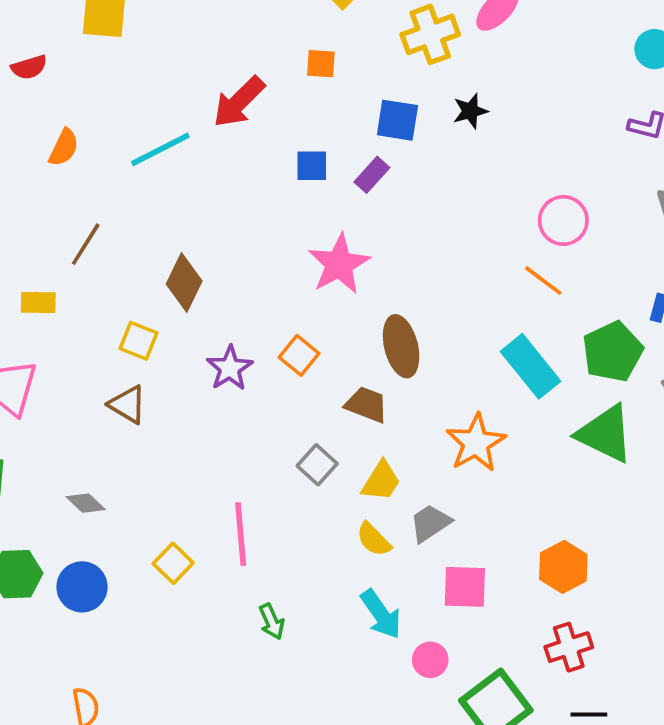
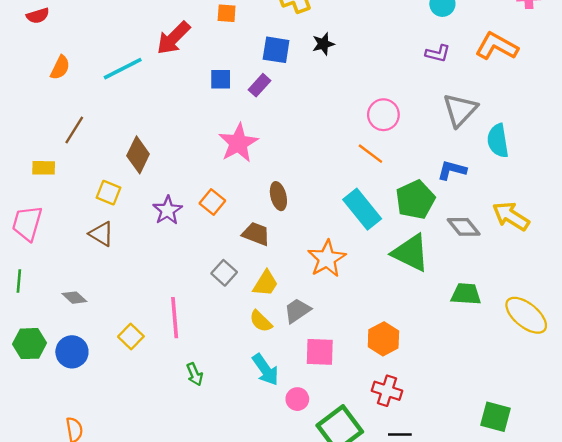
brown ellipse: (401, 346) -> (278, 196), size x0.7
red cross: (569, 647) -> (387, 391), turned 36

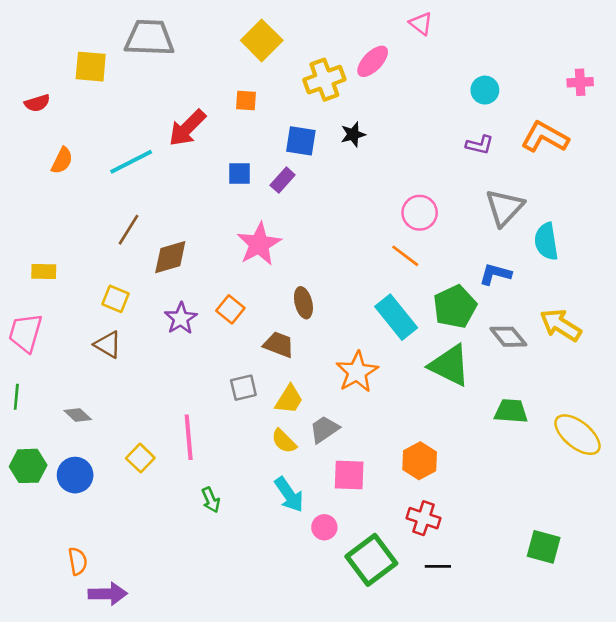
brown line: (74, 130) -> (129, 230), moved
brown diamond: (138, 155) -> (170, 257), moved, turned 48
gray square: (224, 273) -> (243, 388), turned 35

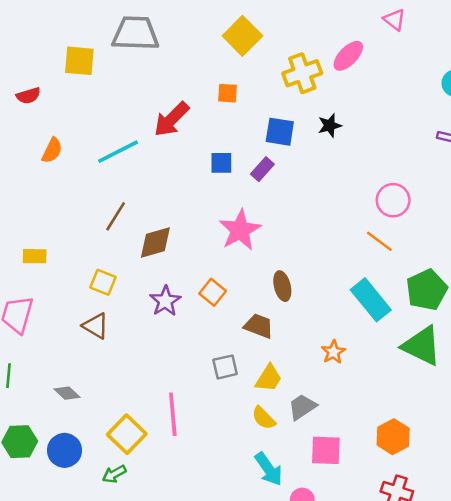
orange star: (357, 372) -> (333, 352), size x0.6
yellow square: (140, 458) -> (127, 434), size x1.4
green arrow: (211, 500) -> (114, 474), moved, turned 85

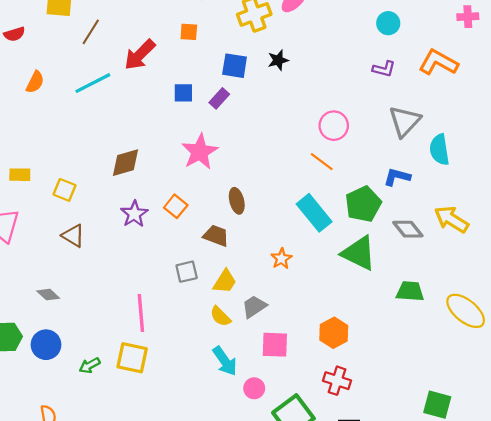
brown line: (116, 216) -> (91, 32), moved
yellow square: (103, 282) -> (65, 190), moved
yellow square: (127, 434) -> (132, 358), moved, turned -32

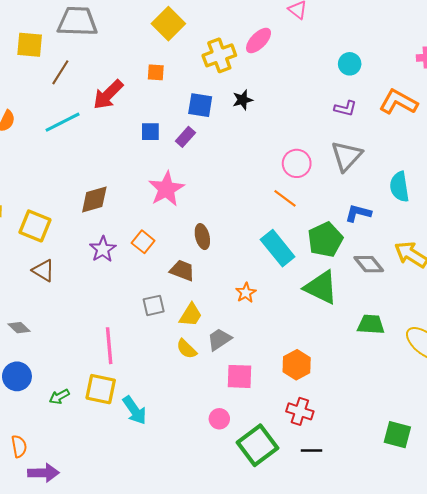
gray triangle: (405, 121) -> (346, 156), moved
yellow square: (65, 190) -> (35, 226), size x1.4
cyan arrow: (225, 361) -> (135, 410), moved

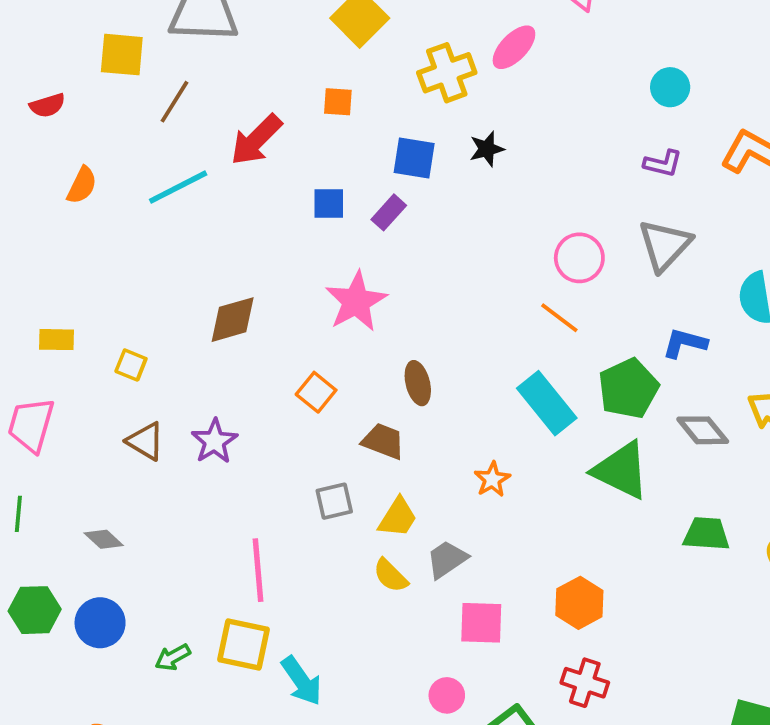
yellow square: (35, 226) -> (131, 365), size x0.6
purple star: (103, 249) -> (214, 441), moved

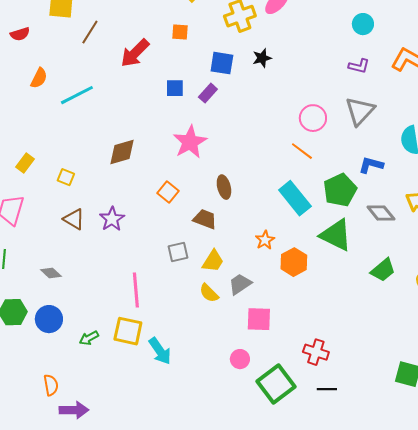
cyan line: (178, 187) -> (77, 95), moved
yellow rectangle: (56, 340) -> (25, 163), turned -54
green trapezoid: (706, 534) -> (383, 270), turned 136
orange hexagon: (579, 603) -> (294, 262), moved

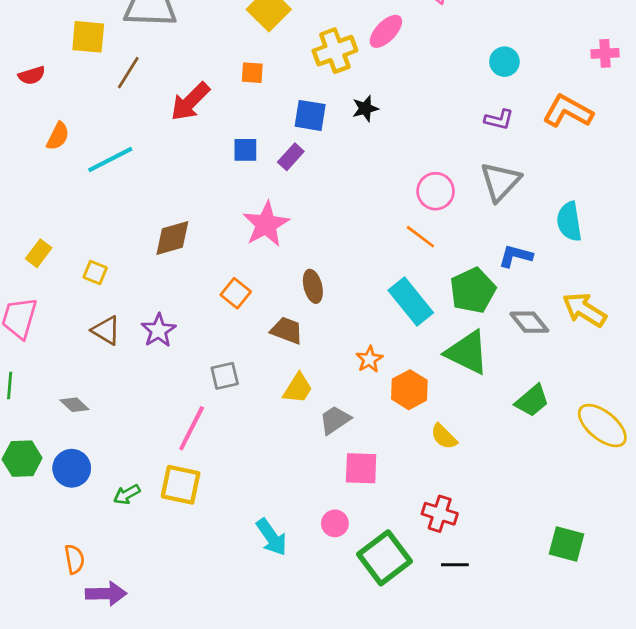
gray square: (178, 252) -> (225, 376), moved
pink line: (136, 290) -> (192, 428), turned 32
yellow semicircle: (209, 293) -> (444, 437), moved
cyan arrow: (160, 351) -> (272, 537), moved

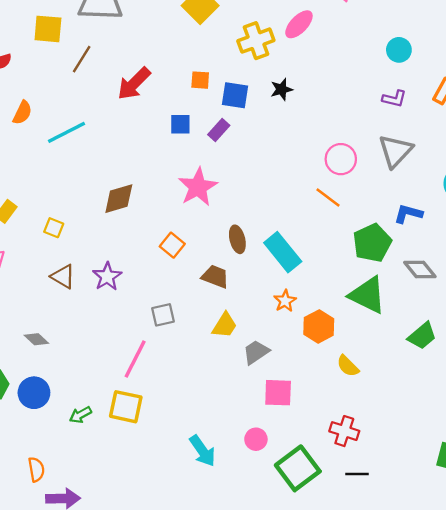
orange square: (252, 73) -> (200, 80), moved
cyan rectangle: (411, 301) -> (283, 252), moved

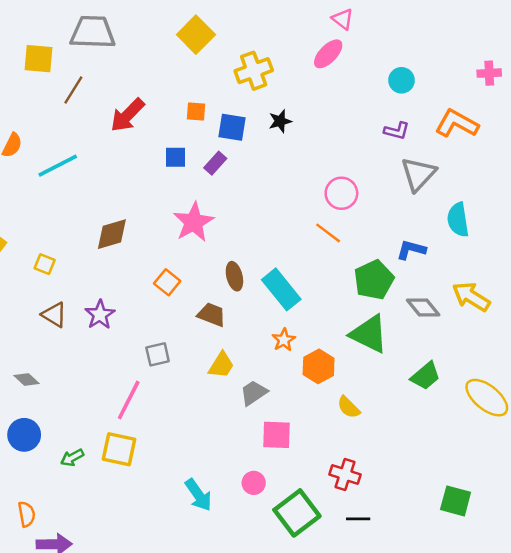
pink ellipse: (299, 24) -> (328, 54), moved
gray triangle: (395, 151) -> (418, 174), moved

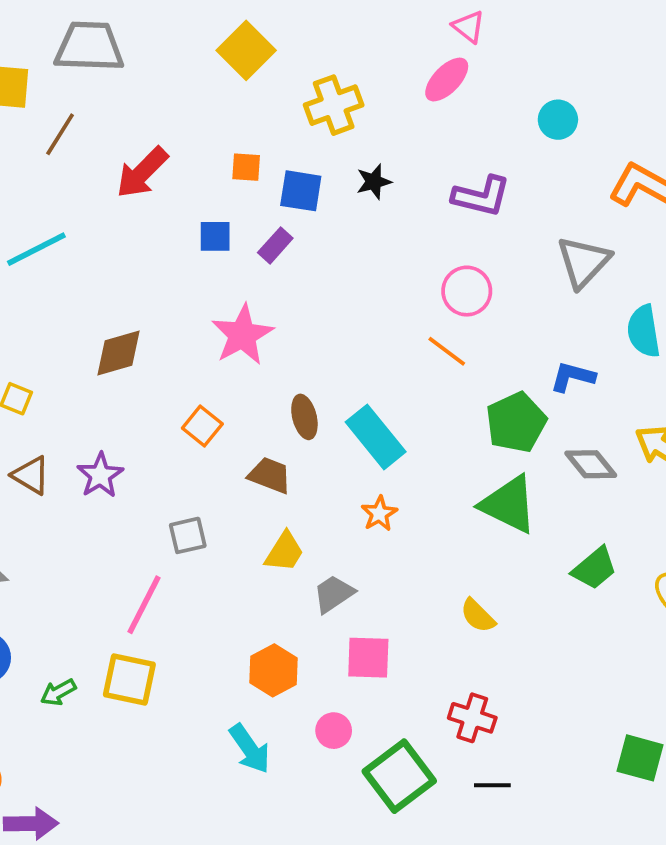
purple L-shape: (397, 131) -> (481, 196), moved, size x1.5
orange hexagon: (319, 366) -> (273, 670), moved

